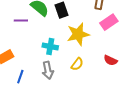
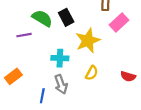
red semicircle: (110, 60) -> (128, 76), moved
blue line: (20, 77) -> (42, 96), moved

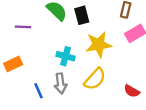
purple line: (24, 35) -> (23, 27), moved
yellow semicircle: (92, 73) -> (95, 79), size x1.5
blue line: (42, 96) -> (38, 91), turned -48

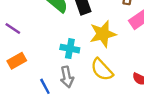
purple line: (23, 27) -> (13, 28), moved, turned 35
yellow semicircle: (95, 79) -> (102, 70), turned 100

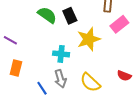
orange rectangle: (17, 61) -> (16, 68), turned -42
yellow semicircle: (102, 70) -> (90, 82), moved

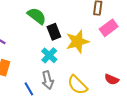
black rectangle: (70, 16) -> (54, 32), moved
cyan cross: (61, 54) -> (49, 55), turned 35

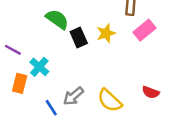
yellow star: (77, 42) -> (106, 33), moved, size x0.7
cyan cross: (49, 55) -> (39, 67), moved
gray arrow: (48, 80) -> (73, 96), turned 66

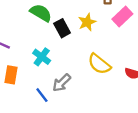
cyan cross: (39, 67) -> (42, 57), moved
yellow semicircle: (110, 100) -> (99, 64), moved

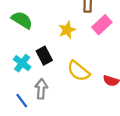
black rectangle: (62, 28) -> (44, 56), moved
gray arrow: (62, 83) -> (41, 89), turned 138

